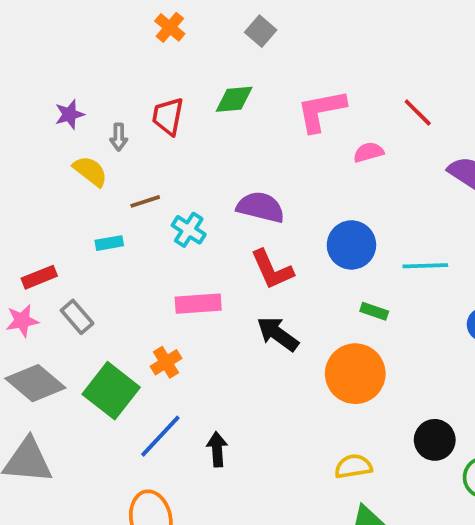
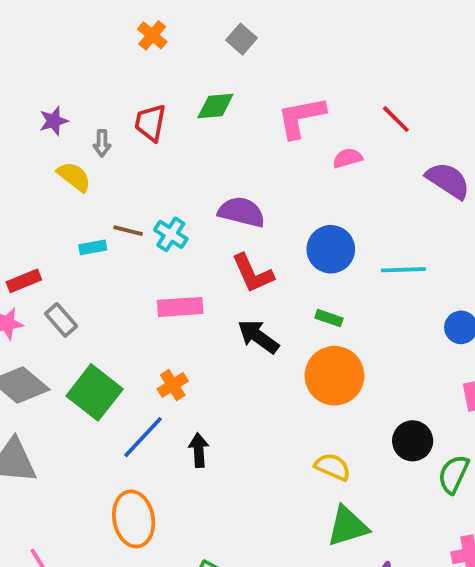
brown line: (145, 201) -> (128, 231), moved, turned 32
green rectangle: (374, 311) -> (329, 318), moved
orange cross: (166, 362) -> (173, 385), moved
yellow semicircle: (353, 466) -> (333, 467), turned 33

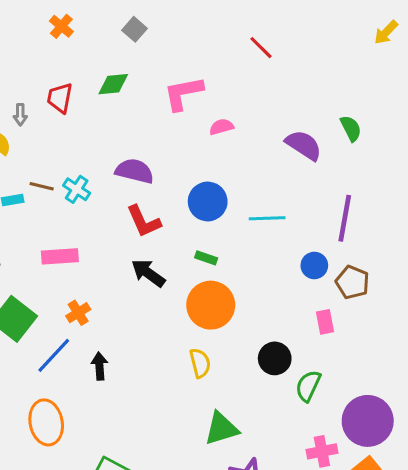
red line: (396, 119) -> (261, 48), moved
pink rectangle: (180, 307) -> (60, 256), moved
yellow semicircle: (333, 467) -> (200, 363), moved, turned 52

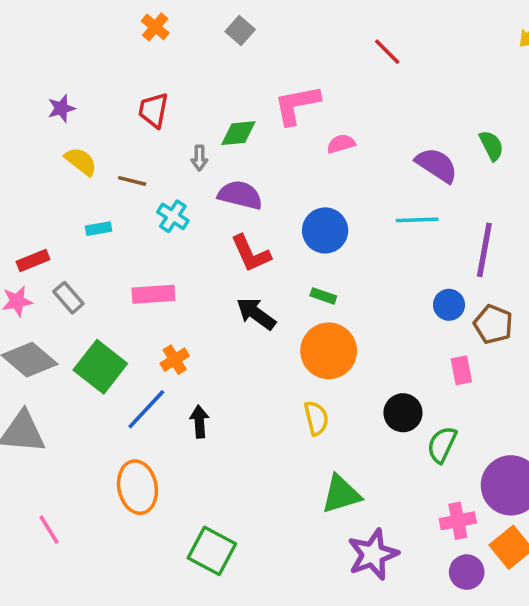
green diamond: (113, 84) -> (238, 133), moved
gray arrow: (20, 115) -> (199, 158), moved
brown line: (42, 186) -> (132, 181), moved
cyan line: (267, 218) -> (417, 220), moved

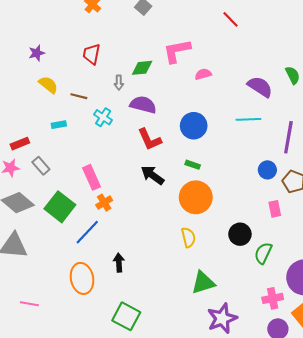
pink rectangle: (153, 294) -> (91, 177), moved, turned 70
black arrow: (199, 422) -> (119, 263), moved
pink line: (49, 530) -> (29, 304), turned -48

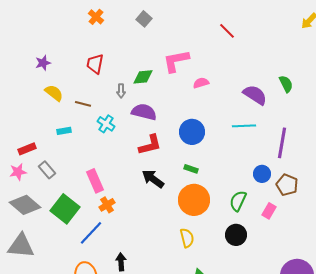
red L-shape: (149, 139) -> (150, 145), turned -80
pink rectangle: (275, 209) -> (269, 211), turned 42
green semicircle: (263, 253) -> (238, 201), moved

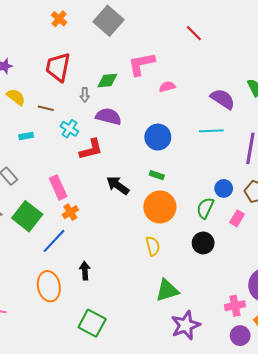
gray square: (144, 19) -> (108, 21), size x1.8
red trapezoid: (95, 64) -> (58, 67), size x1.4
red L-shape: (150, 145) -> (91, 149), moved
blue circle: (262, 174) -> (224, 188), moved

